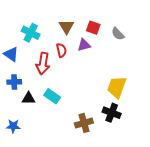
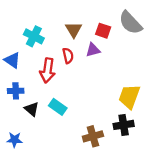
gray semicircle: (118, 34) -> (130, 23), moved, size x1.6
black triangle: (29, 98) -> (32, 109), turned 40
black cross: (112, 113) -> (124, 125), turned -30

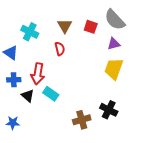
purple triangle: (93, 50) -> (114, 44), moved
red arrow: (47, 70) -> (38, 74), moved
yellow trapezoid: (129, 97) -> (114, 69), moved
black cross: (124, 125) -> (109, 110), turned 36

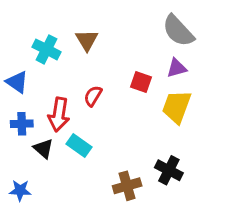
brown triangle: (65, 26) -> (87, 40), moved
red square: (91, 27) -> (141, 82), moved
red semicircle: (60, 49) -> (93, 96), moved, turned -136

